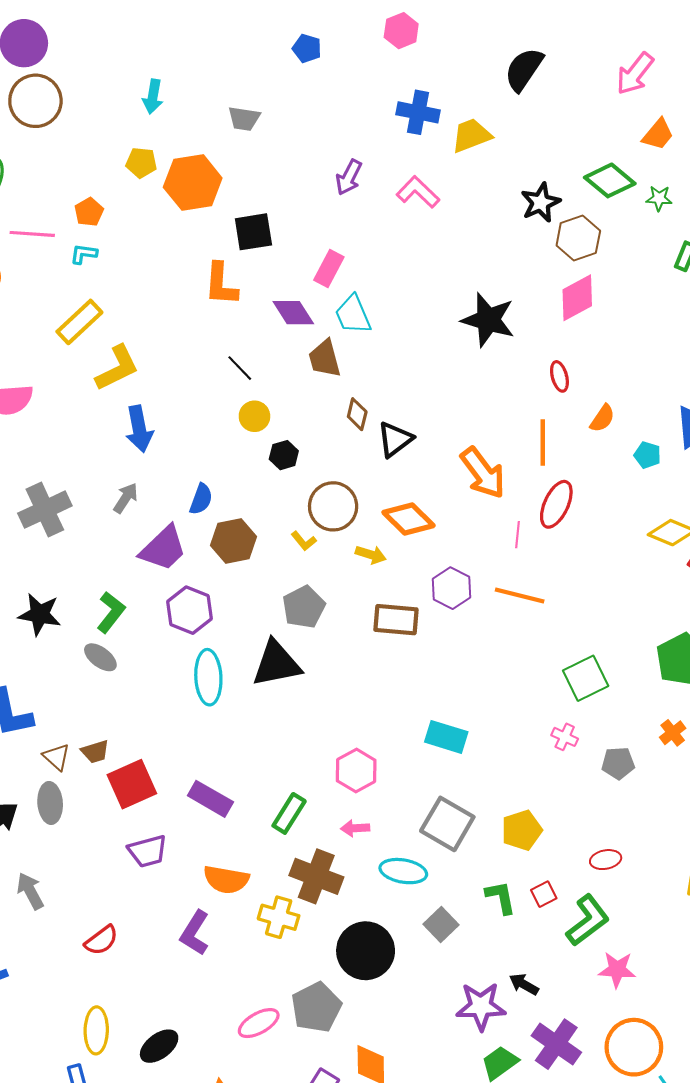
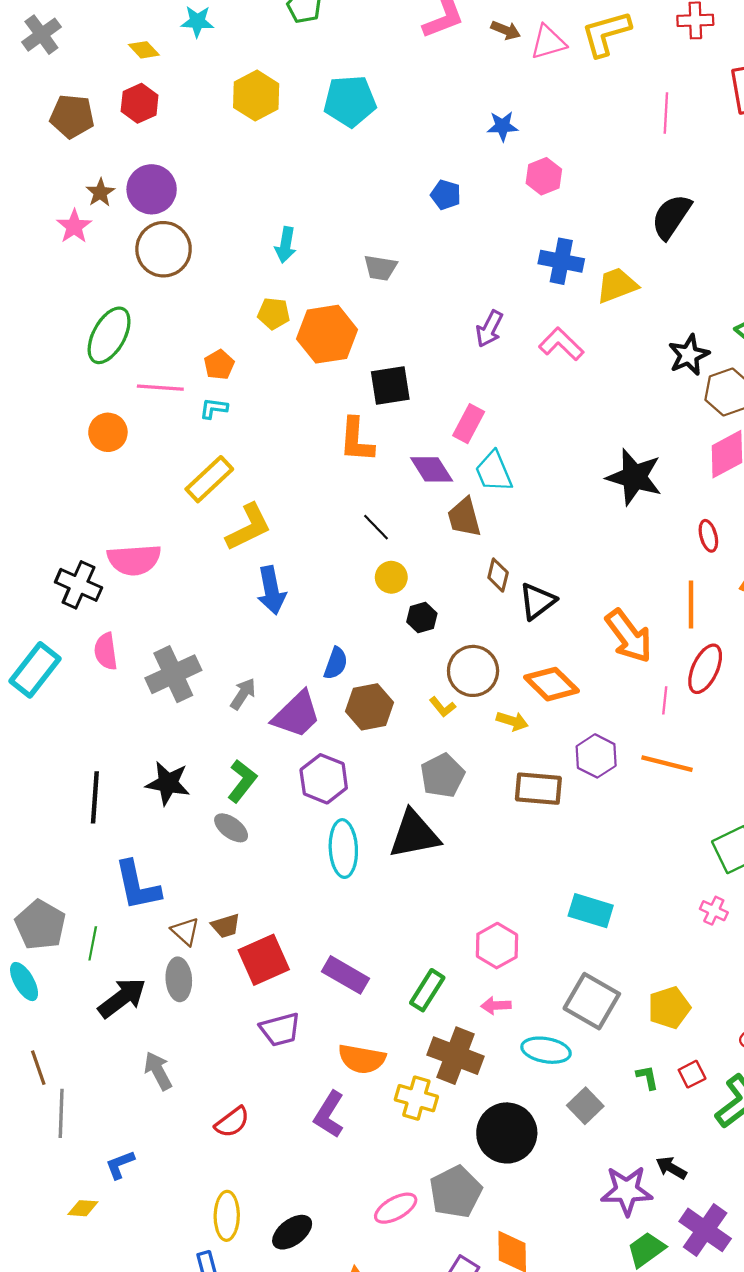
gray arrow: (126, 498) -> (243, 694), moved
green L-shape: (501, 897) -> (647, 1077), size x0.7

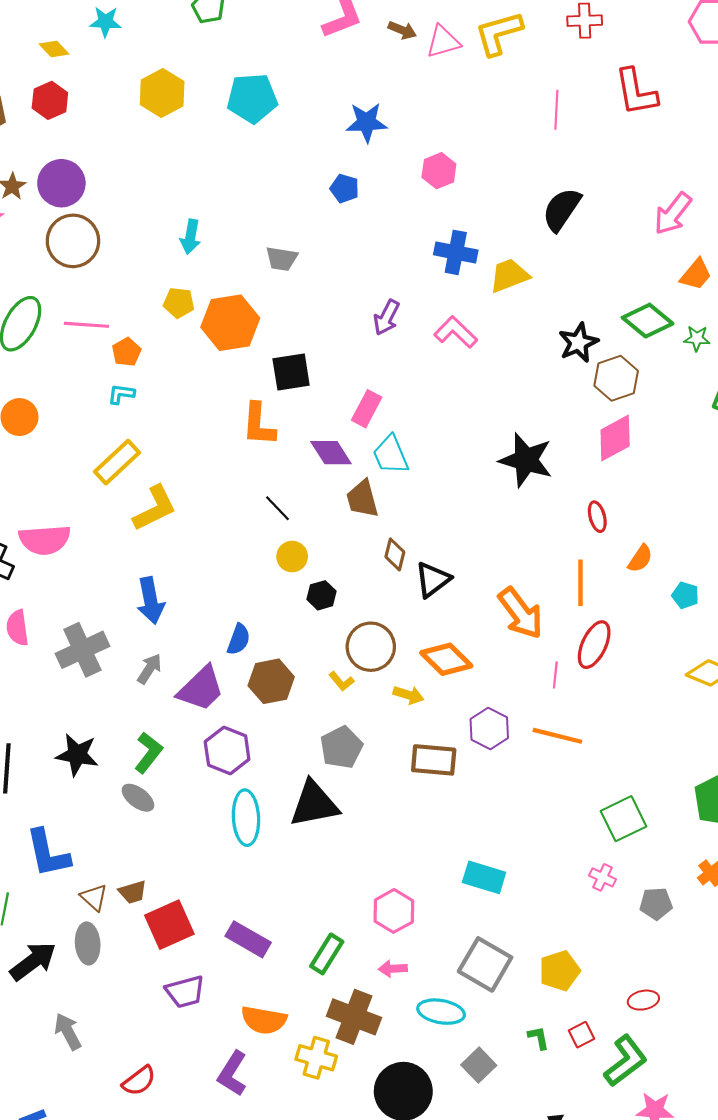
blue star: (502, 126) -> (367, 122), moved, size x1.4
pink line: (160, 388) -> (87, 325), moved
blue arrow: (271, 590) -> (151, 601), moved

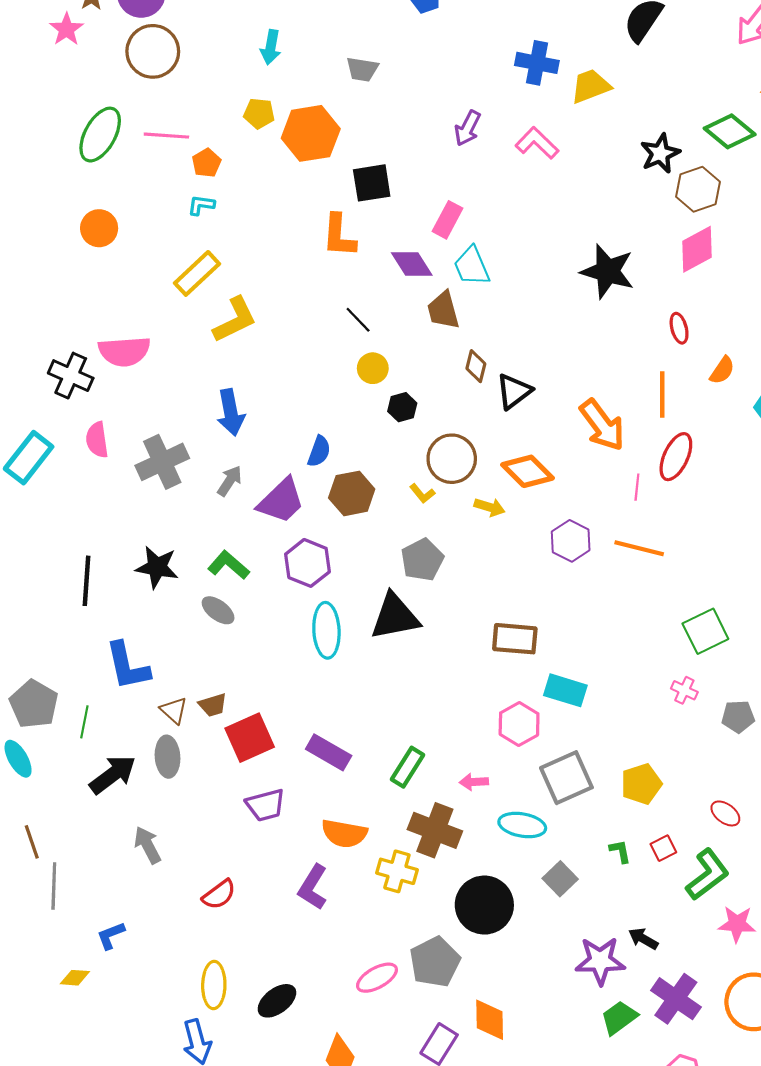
green L-shape: (148, 753) -> (229, 565), turned -87
brown rectangle: (434, 760) -> (515, 639), moved
pink hexagon: (394, 911) -> (519, 724), moved
gray square: (485, 964) -> (566, 778), turned 36
red ellipse: (643, 1000) -> (725, 813), turned 48

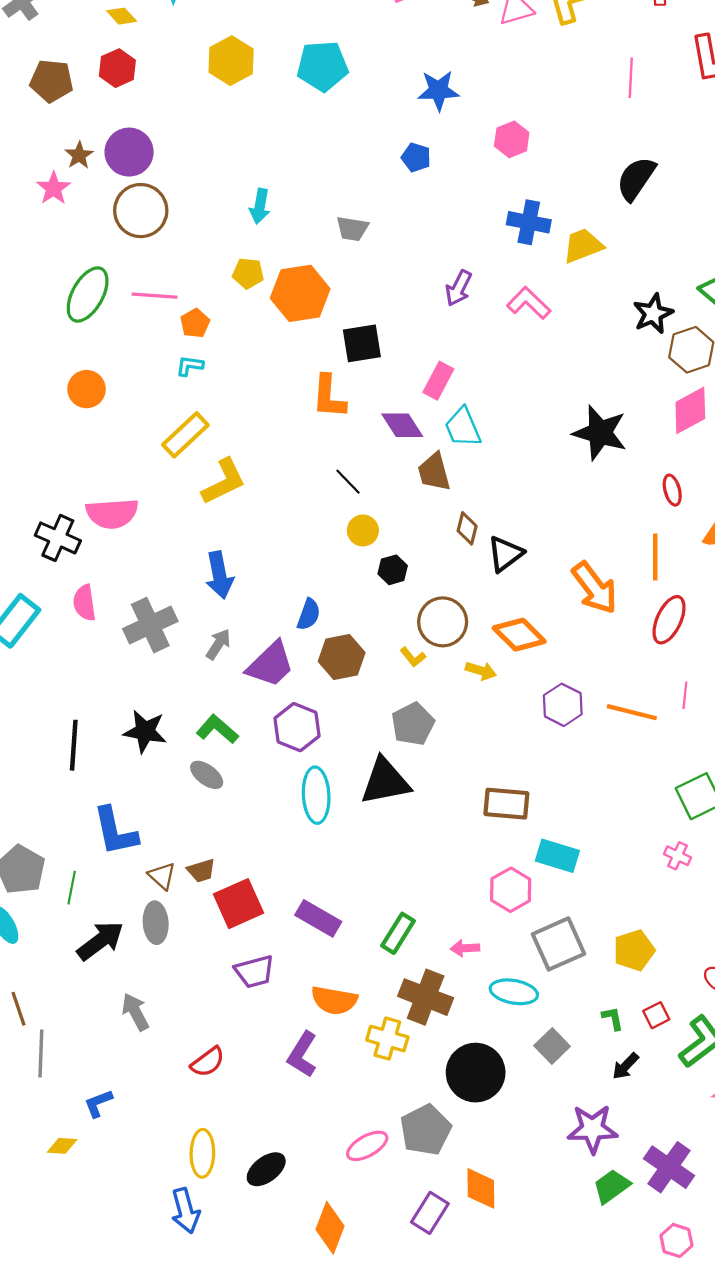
pink line: (637, 487) -> (685, 695), moved
black arrow: (643, 939) -> (625, 1066), moved, turned -76

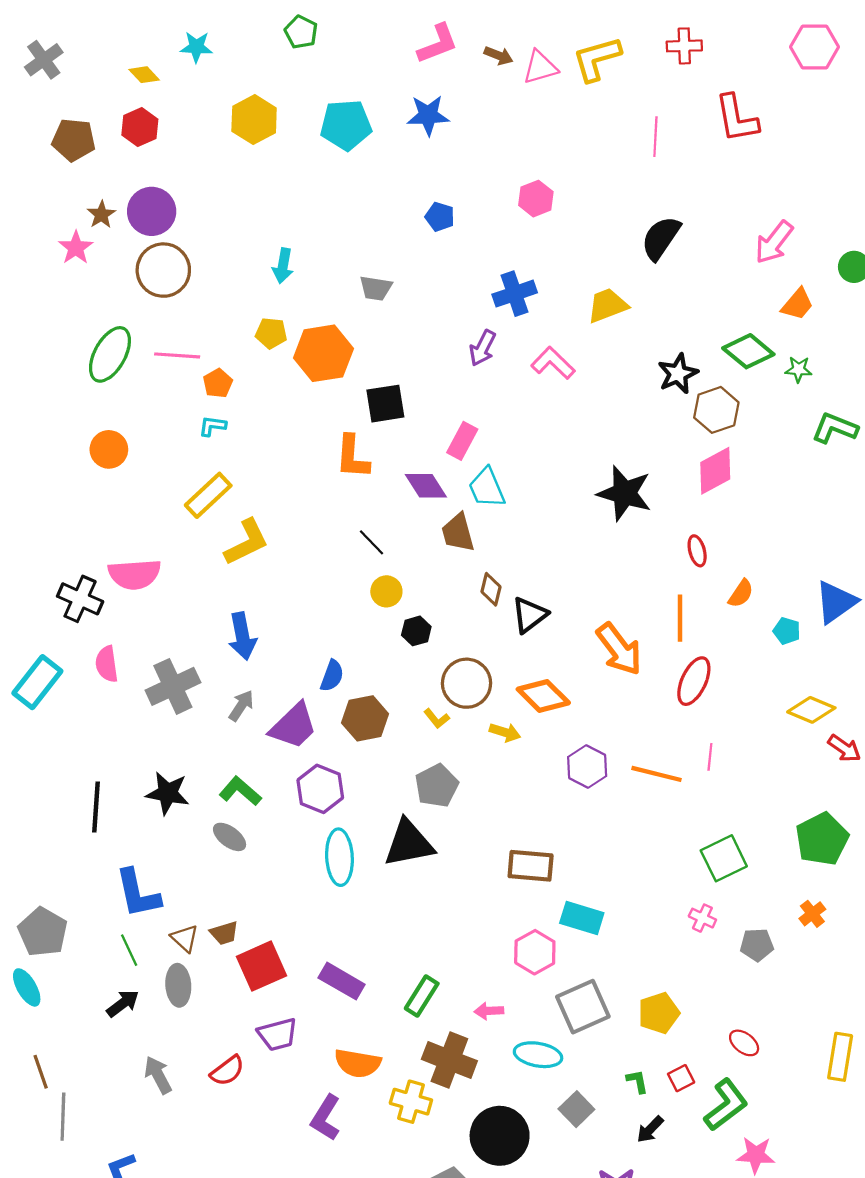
blue star: (438, 90) -> (428, 115), moved
blue cross: (529, 222) -> (515, 294), moved, turned -30
green line: (72, 888) -> (129, 950), moved, turned -36
black arrow: (100, 941) -> (123, 1003), size x0.7
red semicircle: (208, 1062) -> (227, 1071), moved

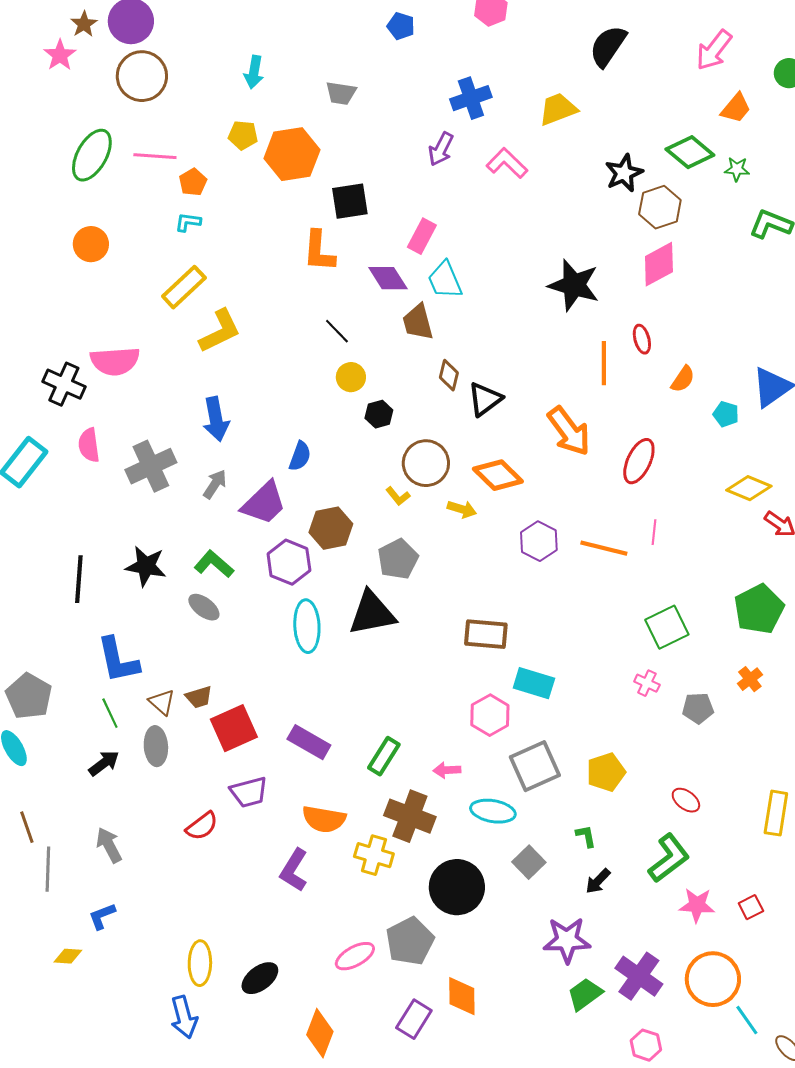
orange line: (680, 618) -> (604, 363), moved
brown hexagon: (365, 718) -> (331, 528), moved
gray arrow: (158, 1075) -> (109, 845), moved
red square: (681, 1078) -> (751, 907), moved

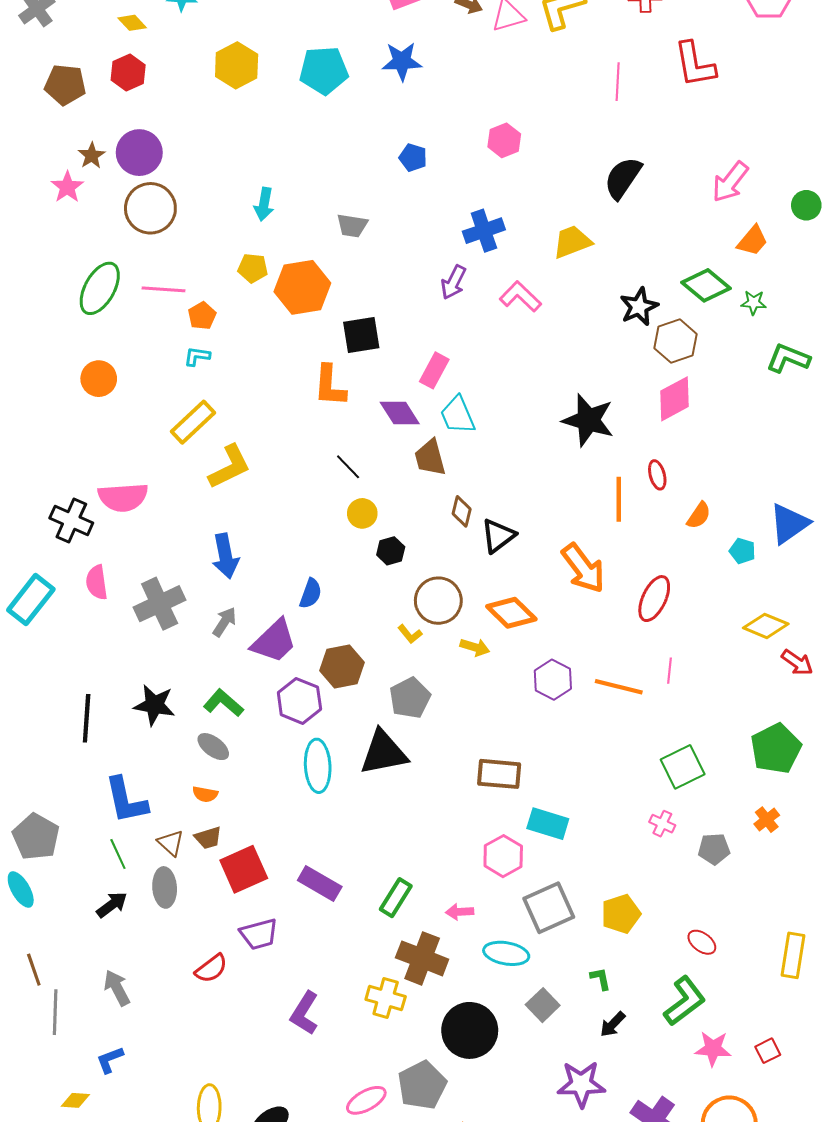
orange semicircle: (324, 819) -> (205, 794), moved, size x0.6

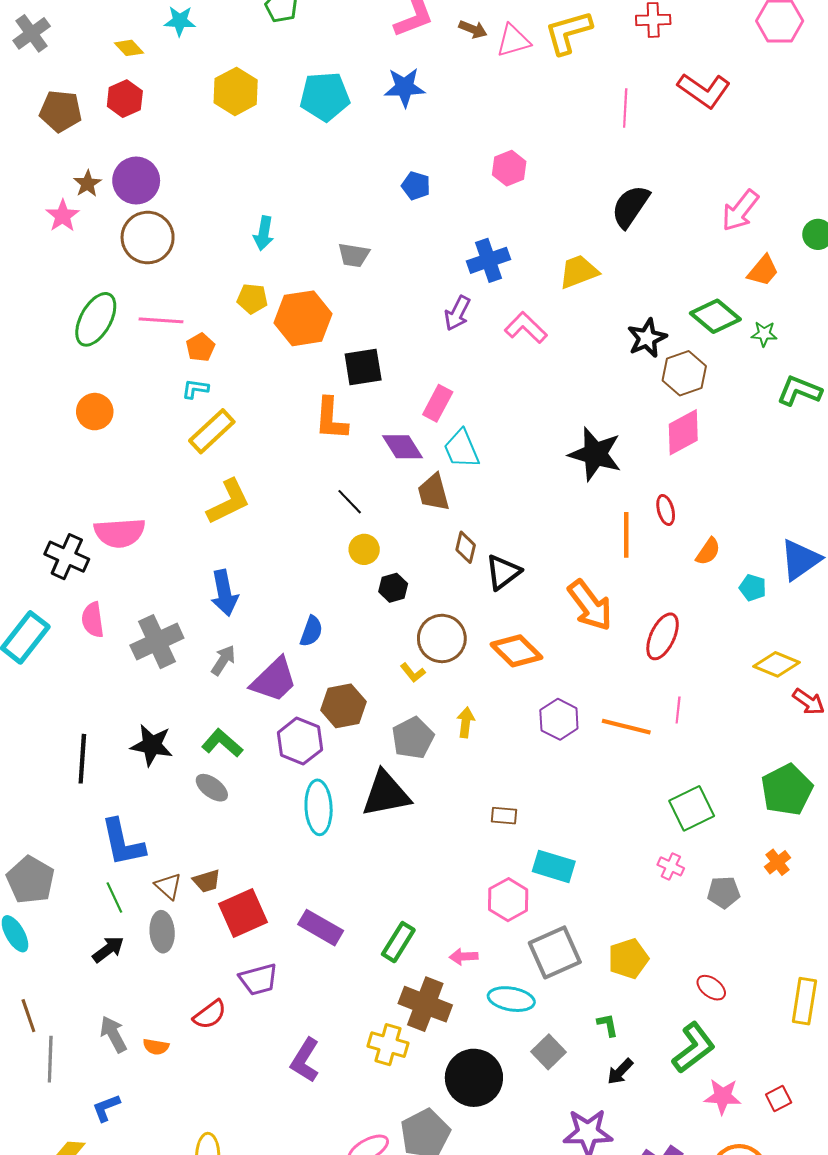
red L-shape: (695, 64) -> (704, 90), turned -45
yellow rectangle: (193, 422) -> (212, 431), moved
yellow arrow: (475, 647) -> (466, 722), moved, turned -100
brown rectangle: (499, 774) -> (504, 816), size x0.6
orange semicircle: (205, 794) -> (156, 1047), moved

